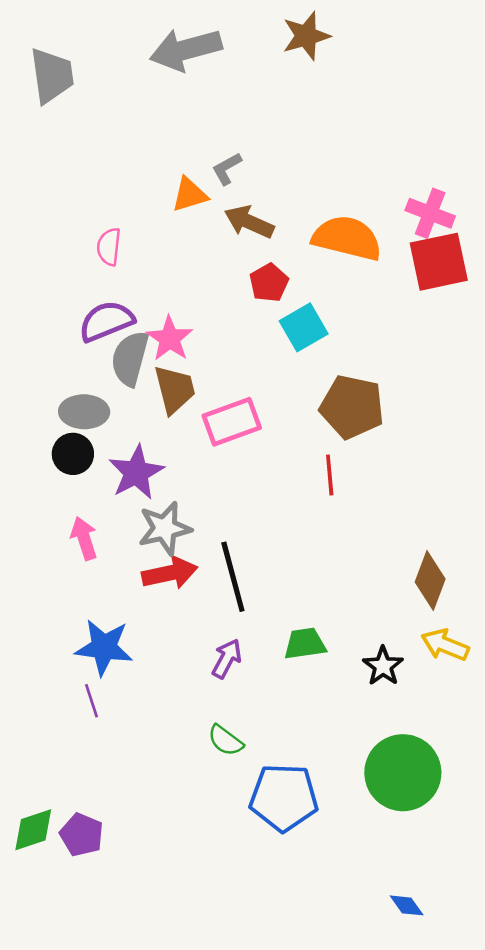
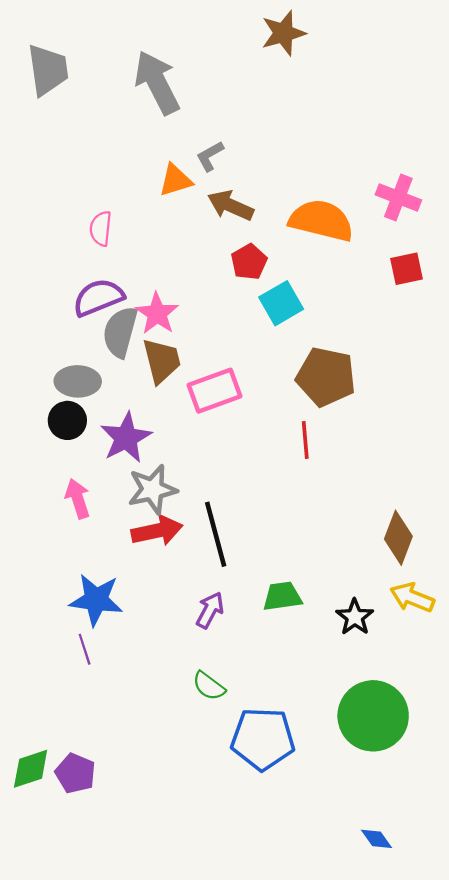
gray arrow: (186, 50) -> (157, 83), moved, turned 78
red square: (439, 262) -> (406, 269), moved, size x0.6

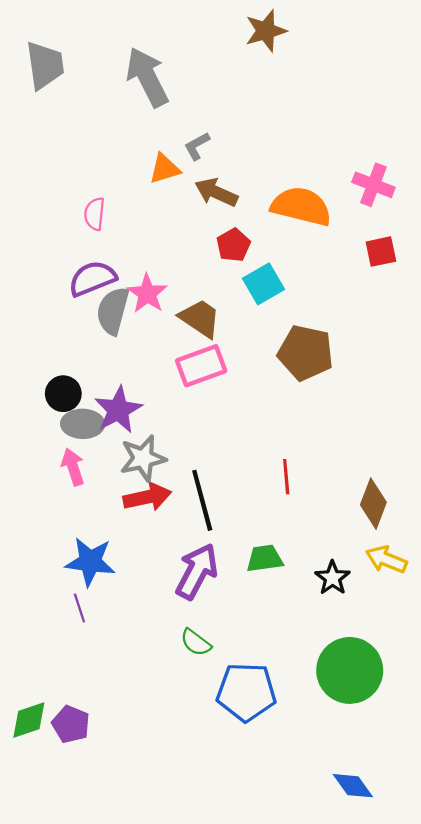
brown trapezoid: (162, 361) -> (200, 318), moved, turned -42
gray ellipse: (78, 381) -> (83, 424), moved
red line: (305, 440) -> (286, 477), moved
purple arrow: (210, 610) -> (197, 571), size x1.6
blue diamond: (377, 839) -> (353, 786), size x1.4

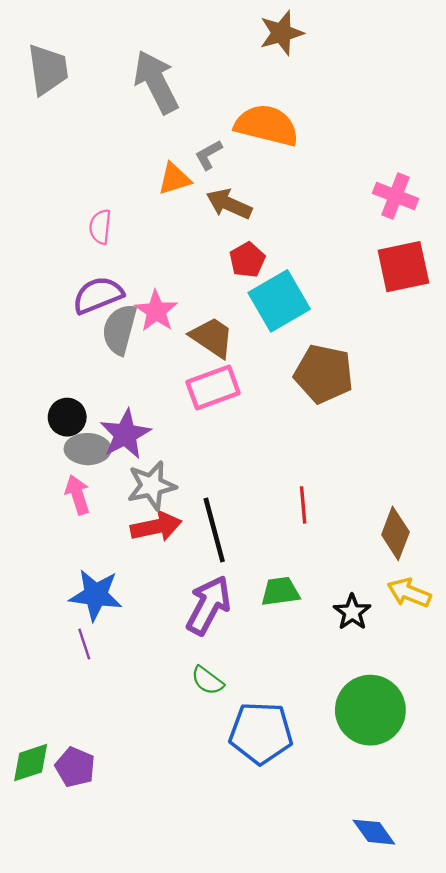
orange semicircle: (301, 206) -> (267, 125), moved
red square: (381, 252) -> (403, 267), size x1.6
cyan square: (264, 284) -> (279, 301), size x1.4

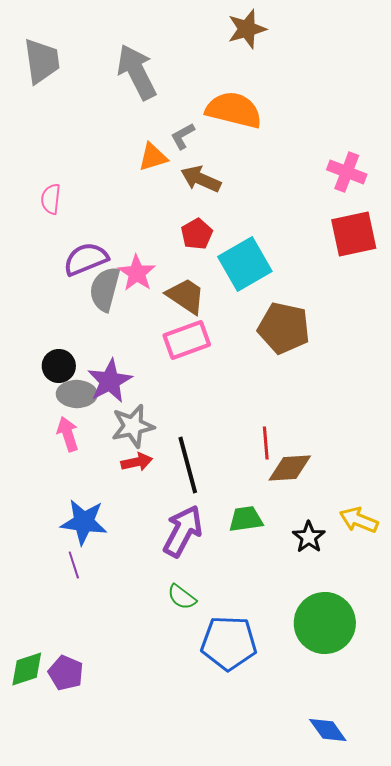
pink semicircle: (100, 227) -> (51, 199), moved
red pentagon: (247, 260) -> (197, 234), moved
red arrow: (156, 527) -> (137, 462), size x0.7
brown diamond: (395, 533) -> (290, 468), moved, turned 66

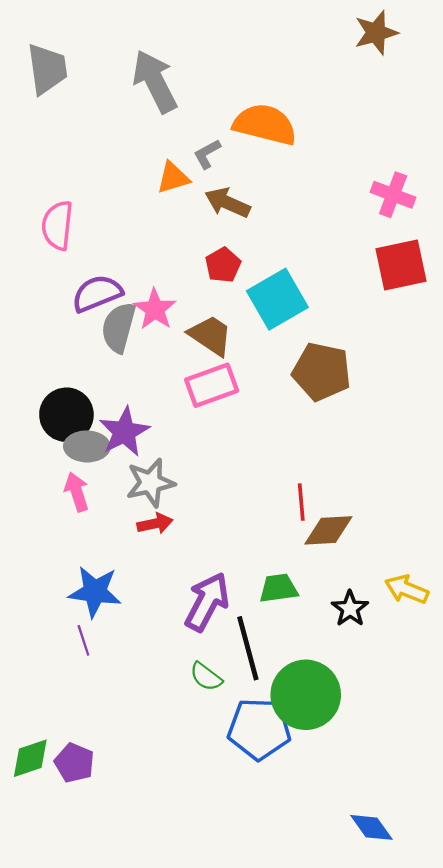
brown star: (247, 29) -> (376, 33), moved
pink semicircle: (51, 199) -> (57, 225), size x1.4
black circle: (59, 366) -> (66, 415), size x1.4
black line: (188, 465) -> (248, 648), moved
green circle: (325, 623) -> (306, 695), moved

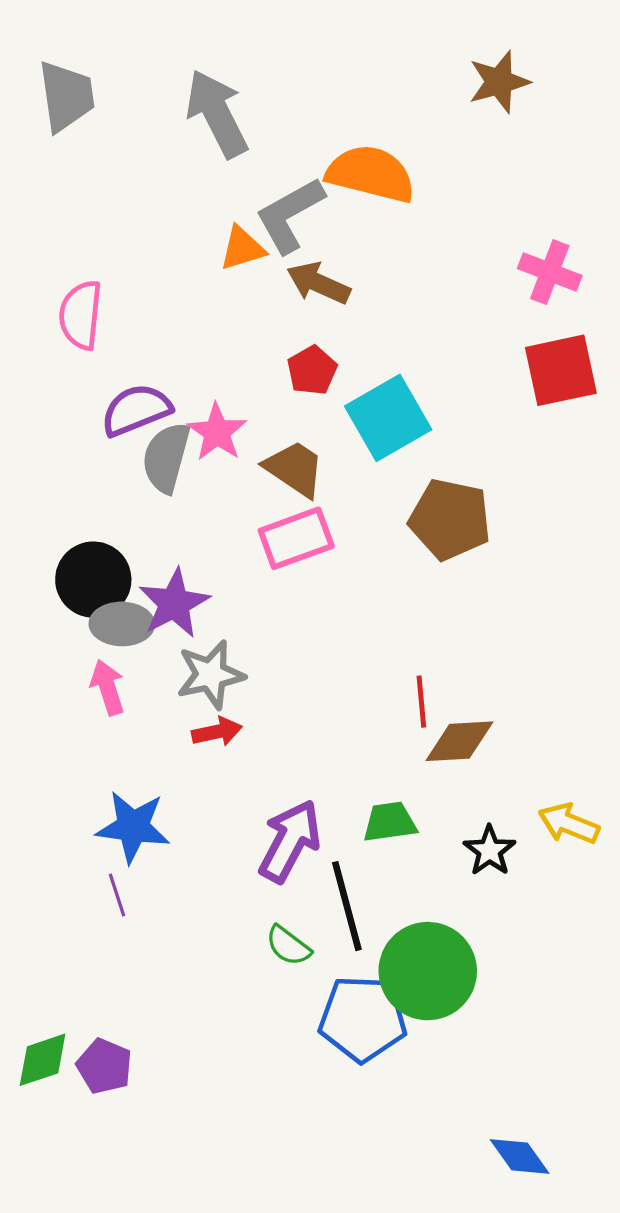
brown star: (376, 33) -> (499, 82), moved
gray L-shape: (207, 154) -> (290, 215), size x1.8

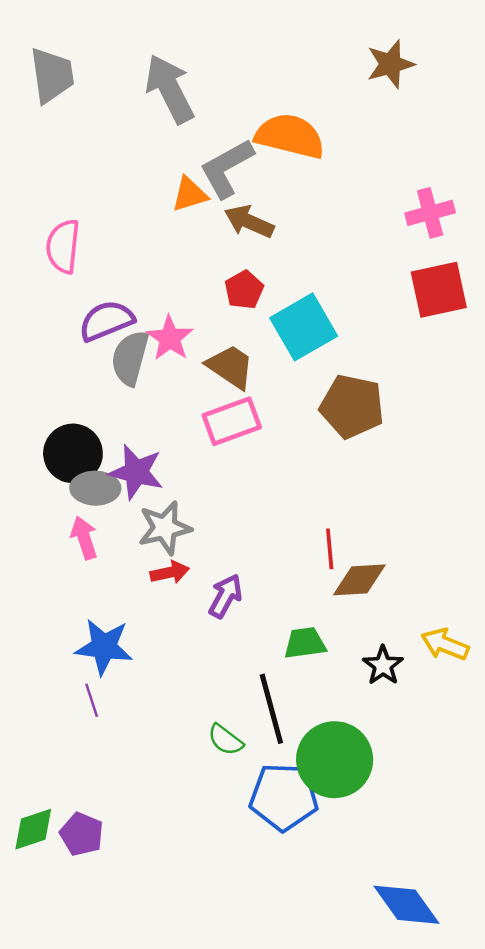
pink cross: (550, 272) -> (430, 213), turned -36
purple star: (174, 603) -> (136, 472), turned -30
purple arrow: (290, 841) -> (225, 596), moved, size x0.7
blue diamond: (520, 1156) -> (407, 905), size x1.4

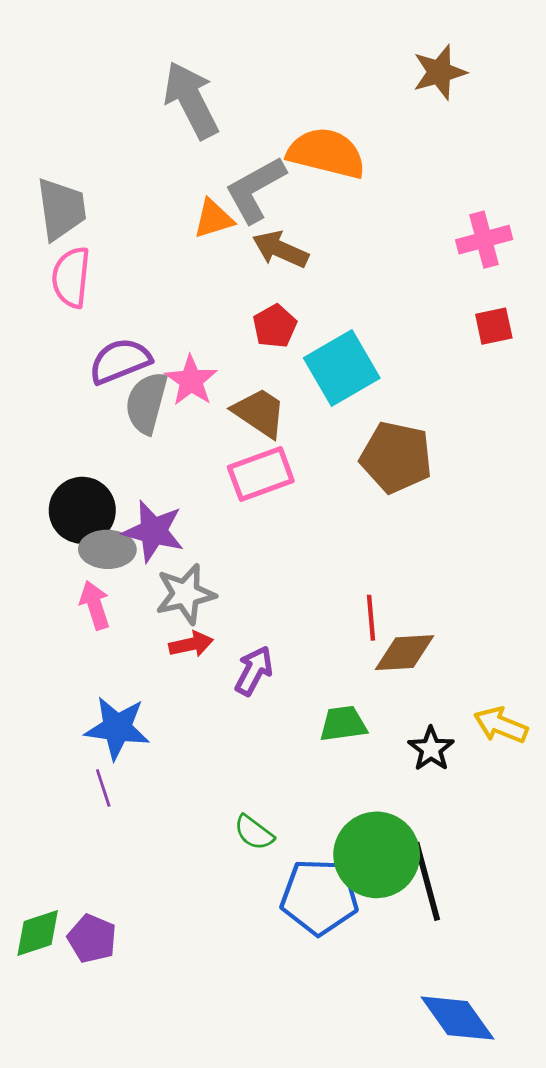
gray trapezoid: (52, 75) -> (61, 209), moved
red square: (439, 290) -> (494, 326), size x0.6
black line: (271, 709) -> (427, 881), moved

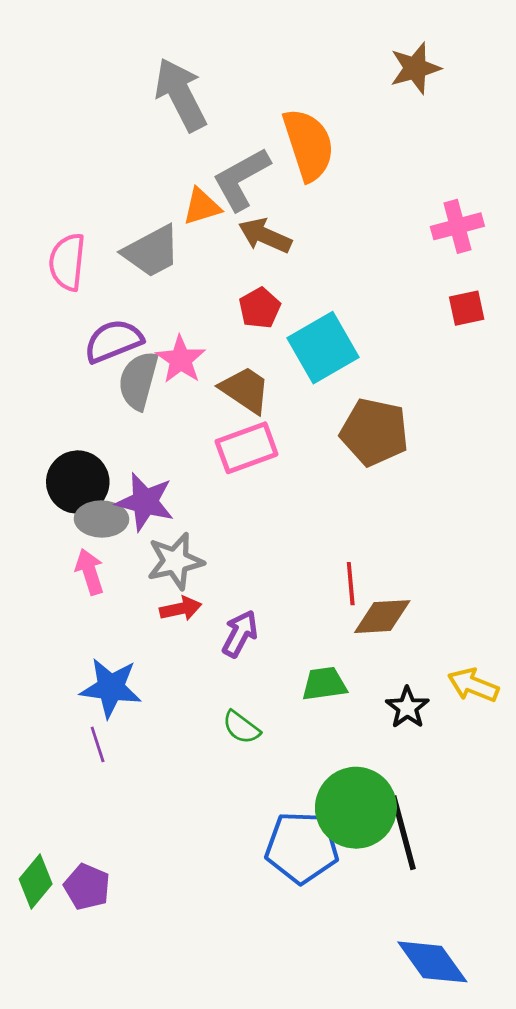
orange semicircle: (326, 153) -> (308, 145), turned 58
gray trapezoid: (61, 209) -> (152, 251), moved, turned 70
green semicircle: (254, 833) -> (241, 727), moved
green diamond: (38, 933) -> (36, 882), turned -32

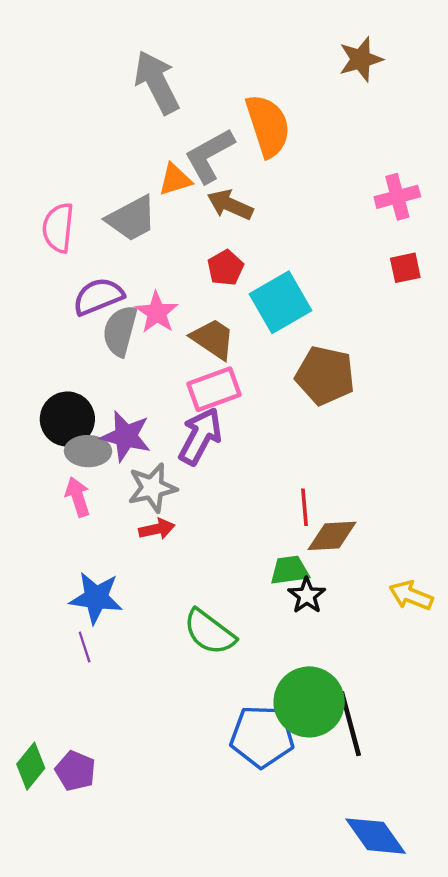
purple arrow: (240, 634) -> (200, 436), moved, size x1.4
green trapezoid: (324, 684) -> (290, 570), moved
black star: (407, 708) -> (307, 595), moved
green semicircle: (241, 727) -> (209, 632), size x1.6

